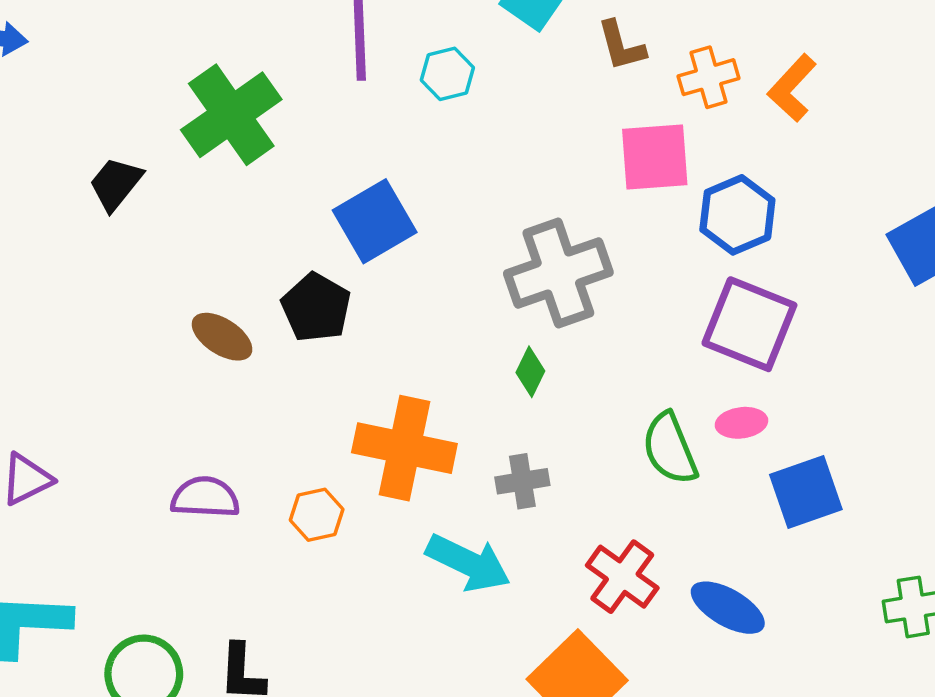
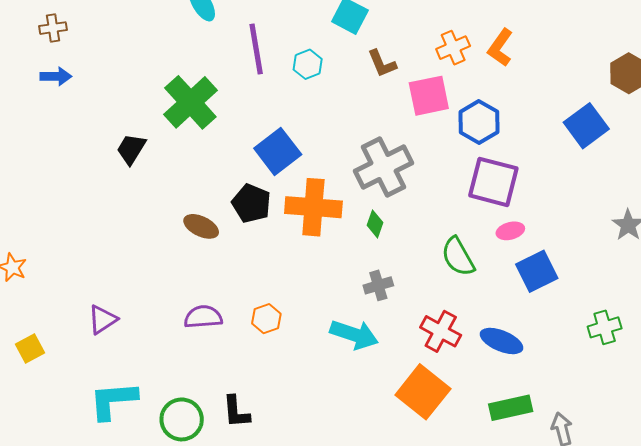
brown L-shape: (621, 46) -> (382, 64), moved
pink ellipse: (741, 423) -> (510, 231), moved
orange cross: (404, 448) -> (313, 207), moved

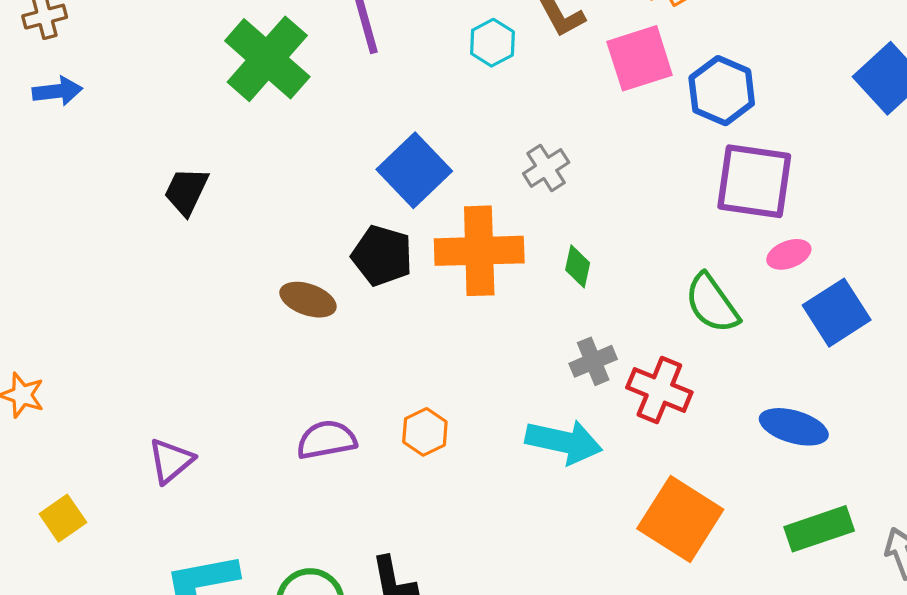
cyan hexagon: (308, 64) -> (492, 43), moved
green cross: (190, 102) -> (267, 59), moved
gray cross: (384, 167) -> (546, 168), moved, size x0.5
red cross: (441, 331) -> (659, 390), moved

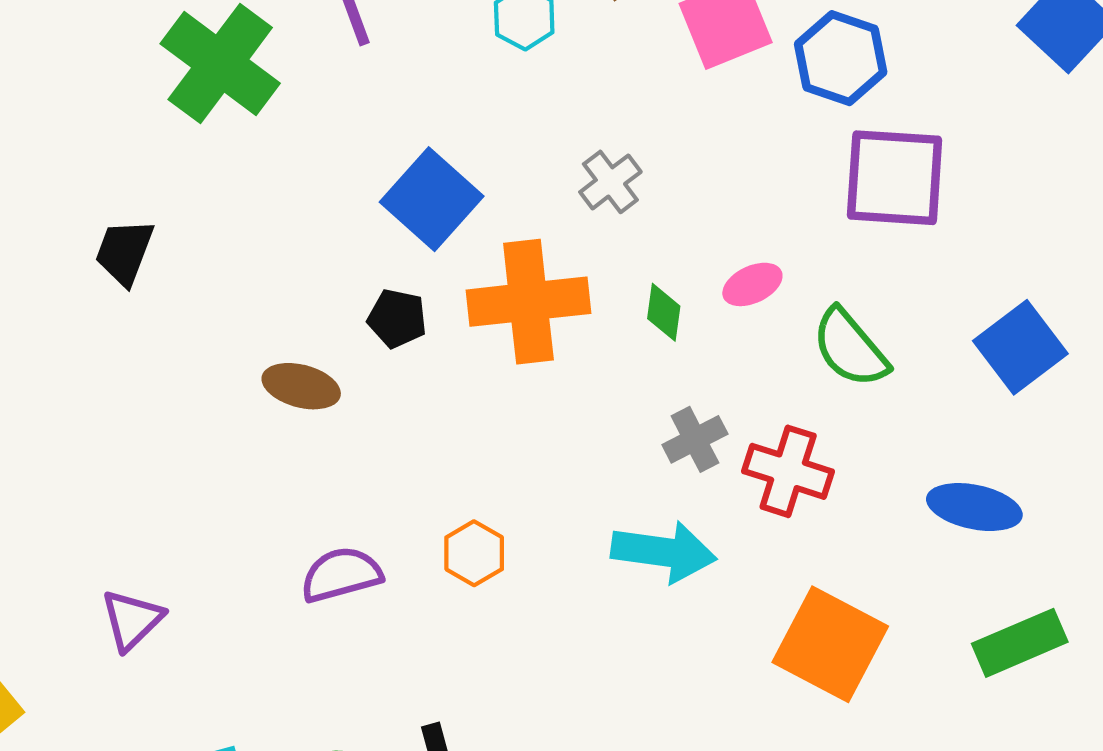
pink ellipse: (789, 254) -> (752, 284), moved
black pentagon: (382, 256) -> (397, 318), size x0.7

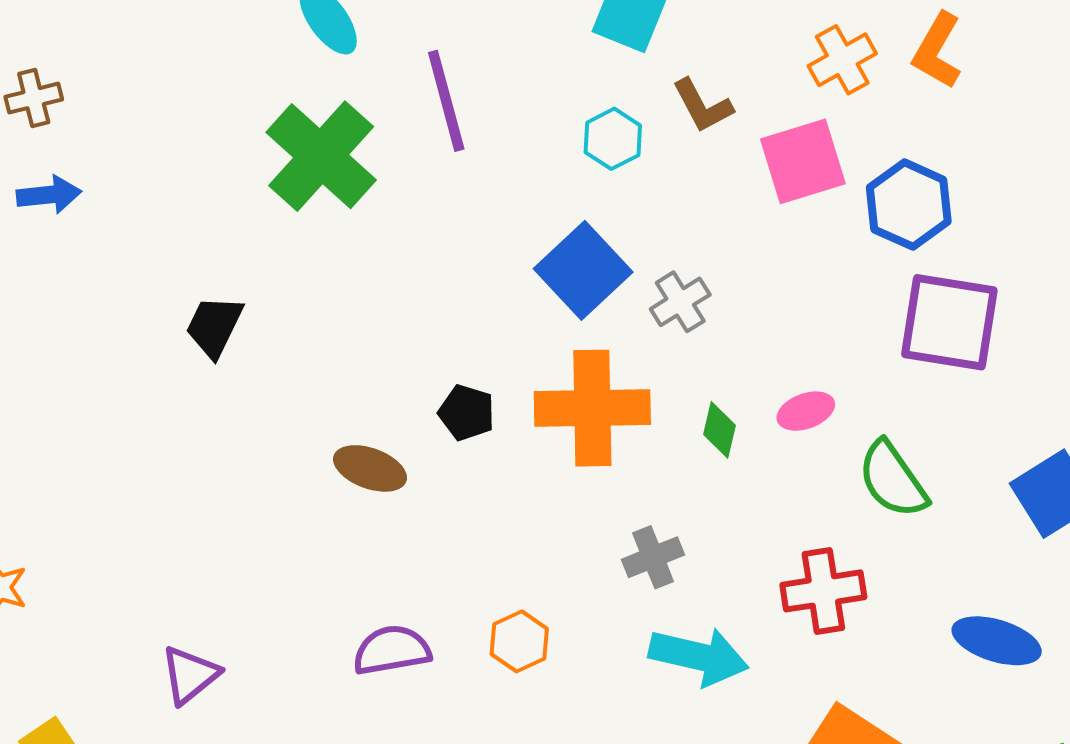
blue square: (432, 199) -> (583, 270), moved
gray cross: (695, 439) -> (653, 557), moved
red cross: (788, 471) -> (823, 591), turned -32

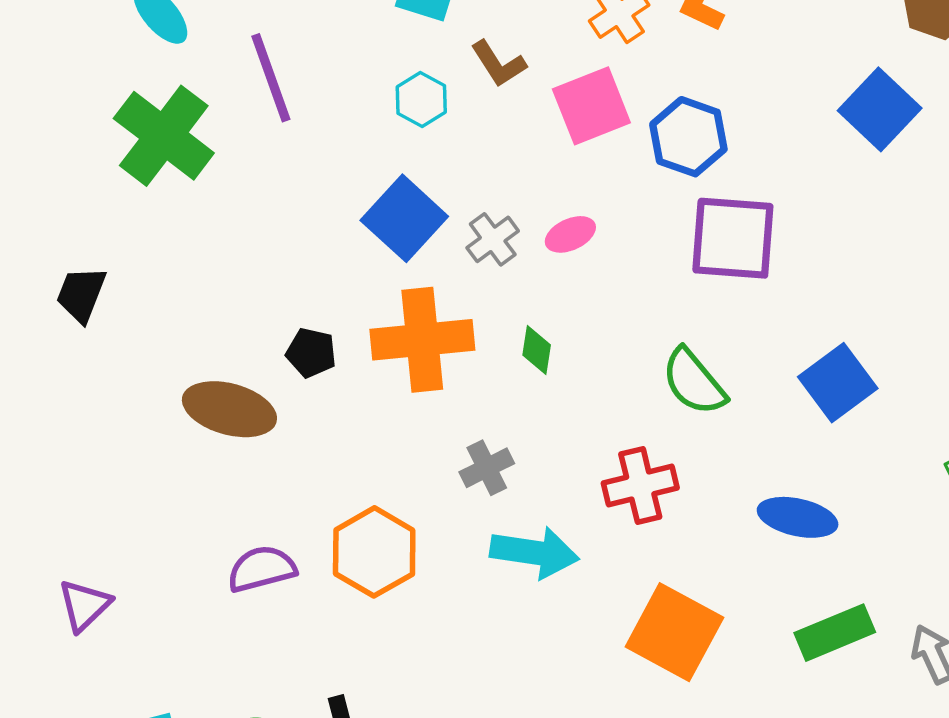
pink ellipse: (806, 411) -> (570, 234), moved
brown ellipse: (370, 468) -> (229, 409), size x1.4
orange hexagon: (519, 641) -> (374, 552), size x1.6

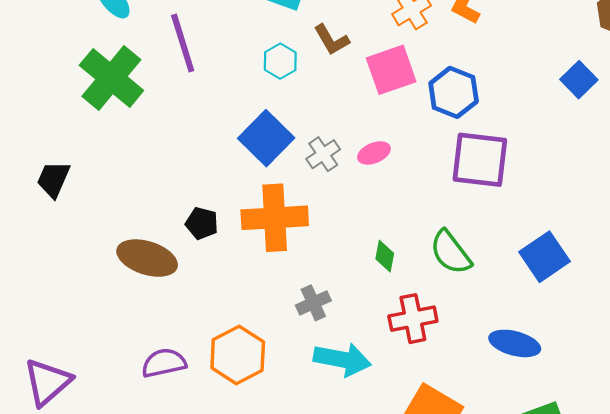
blue square: (880, 109) -> (579, 80), size x0.7
green diamond: (537, 350) -> (385, 256), moved
purple triangle: (84, 605) -> (47, 382), size x1.4

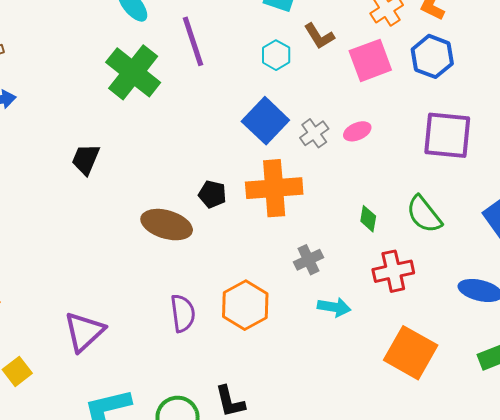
blue hexagon: (454, 92) -> (432, 56), moved
cyan arrow: (342, 359) -> (334, 307), size x0.7
purple semicircle: (164, 363) -> (183, 313), turned 96

